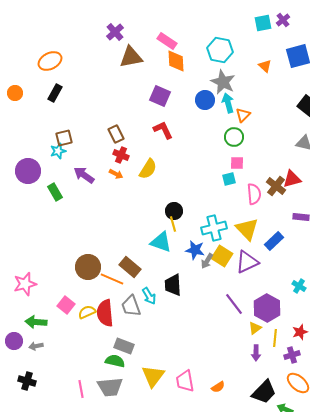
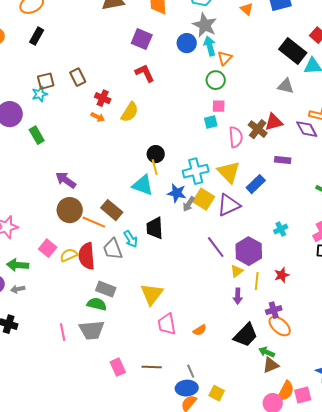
brown rectangle: (116, 134) -> (78, 77), moved
purple arrow: (84, 175) -> (66, 180), moved
cyan cross: (299, 286) -> (281, 229), turned 32
purple cross: (292, 355) -> (274, 310), moved
yellow triangle: (153, 376) -> (152, 294), moved

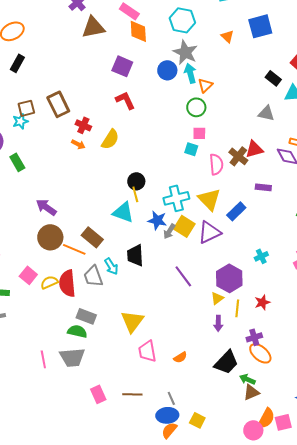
black rectangle: (293, 51) -> (273, 78), size x0.6
brown rectangle: (78, 77) -> (58, 104), size x1.4
cyan square: (211, 122) -> (191, 149), turned 32
purple line: (216, 247) -> (183, 276), moved

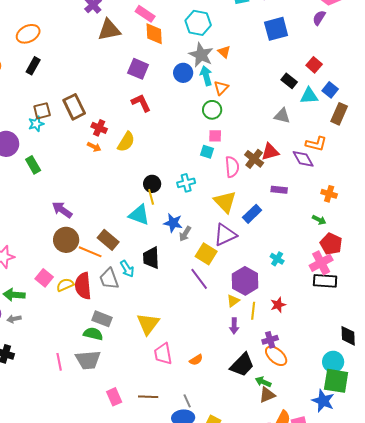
orange triangle: (227, 36) -> (224, 52), moved
cyan cross: (176, 198) -> (186, 183), moved, size x0.7
yellow square: (184, 226) -> (206, 254), moved
cyan cross: (261, 256) -> (277, 259), turned -32

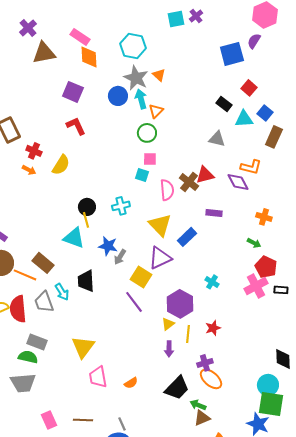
blue square: (276, 29) -> (232, 54), moved
black rectangle: (325, 281) -> (281, 290), moved, size x0.6

